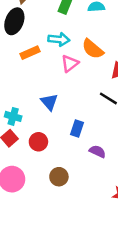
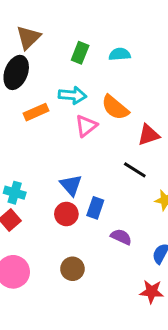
blue triangle: (49, 102) -> (71, 185), moved
red circle: (38, 142) -> (66, 214), moved

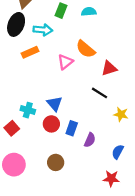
cyan arrow: (72, 95) -> (43, 30), moved
cyan cross: (15, 193) -> (28, 110), moved
blue rectangle: (95, 208) -> (72, 128), moved
purple semicircle: (121, 237) -> (90, 140), turned 88

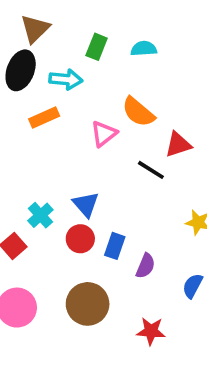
black line: (100, 93) -> (151, 170), moved
cyan cross: (28, 110) -> (40, 215), turned 32
brown circle: (56, 162) -> (88, 304), size x1.5
red star: (111, 179) -> (151, 331), moved

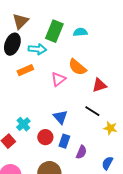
green rectangle: (97, 47) -> (54, 31), size x1.5
black line: (151, 170) -> (92, 111), moved
blue triangle: (86, 204) -> (60, 117), moved

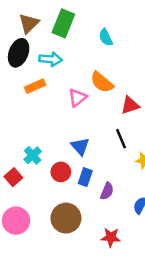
green rectangle: (54, 31) -> (63, 23), moved
cyan semicircle: (80, 32) -> (106, 37), turned -112
black line: (92, 111) -> (121, 139), turned 35

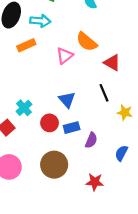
red triangle: (130, 105) -> (112, 63), turned 48
blue rectangle: (85, 177) -> (72, 128), turned 56

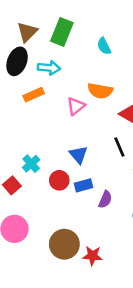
orange semicircle: (87, 42) -> (100, 91), turned -30
brown circle: (54, 165) -> (64, 244), moved
red star: (95, 182) -> (92, 256), moved

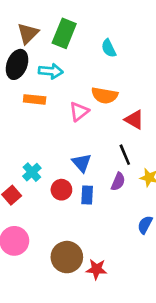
orange rectangle: (34, 95) -> (35, 99), turned 30
blue rectangle: (84, 185) -> (87, 195), turned -72
purple semicircle: (105, 199) -> (118, 182), moved

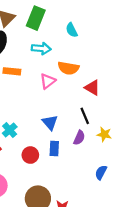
cyan arrow: (51, 71) -> (41, 49), moved
red circle: (61, 190) -> (30, 155), moved

